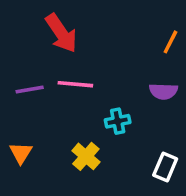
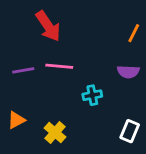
orange triangle: (21, 153) -> (16, 120), turned 30
yellow cross: (86, 156) -> (55, 133), moved

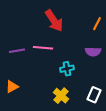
red arrow: (48, 26) -> (54, 21), moved
yellow cross: (55, 133) -> (61, 96), moved

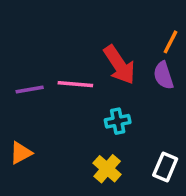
red arrow: (54, 21) -> (119, 65), moved
purple semicircle: (93, 52) -> (163, 75), moved, turned 70

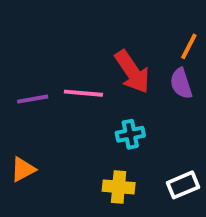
white rectangle: (165, 167) -> (183, 185), turned 44
yellow cross: (107, 169) -> (119, 187), turned -36

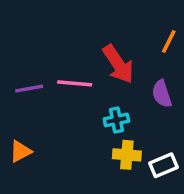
purple semicircle: (181, 83) -> (162, 94), moved
yellow cross: (119, 187) -> (127, 155), moved

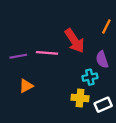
cyan cross: (116, 120) -> (90, 77), moved
orange triangle: (20, 151) -> (26, 86), moved

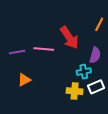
purple semicircle: (102, 59) -> (95, 55), turned -147
white rectangle: (103, 105) -> (96, 87), moved

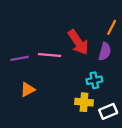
purple semicircle: (95, 55) -> (105, 52), moved
white rectangle: (96, 87) -> (108, 111), moved

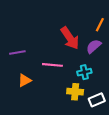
purple semicircle: (105, 52) -> (94, 46), turned -147
pink line: (49, 55) -> (52, 65), moved

